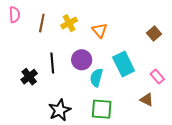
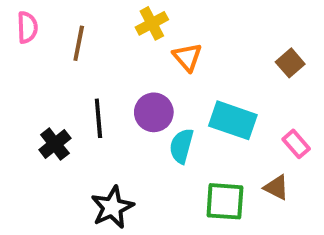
yellow cross: (69, 23) -> (152, 23), moved
cyan rectangle: (124, 64) -> (233, 120), turned -45
green square: (102, 109) -> (225, 201), moved

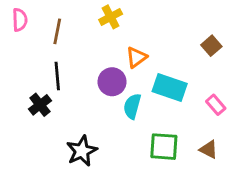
orange triangle: (187, 57) -> (137, 57), moved, turned 35
black line: (98, 118) -> (57, 76), moved
brown triangle: (276, 187) -> (209, 149), moved

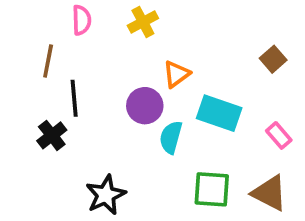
pink semicircle: (20, 20) -> (82, 20), moved
brown line: (57, 31) -> (48, 61), moved
brown triangle: (209, 149) -> (269, 193), size x1.5

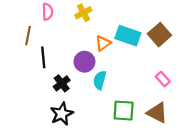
brown square: (273, 59) -> (159, 35), size x1.5
cyan rectangle: (219, 113) -> (128, 36), moved
black cross: (52, 135) -> (62, 83), moved

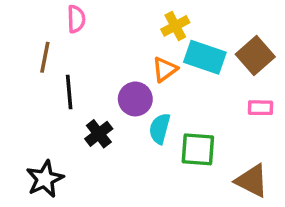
yellow cross: (83, 13) -> (175, 26), moved
pink rectangle: (163, 79) -> (260, 108), moved, turned -48
green square: (124, 111) -> (198, 149), moved
black star: (62, 114) -> (45, 179), moved

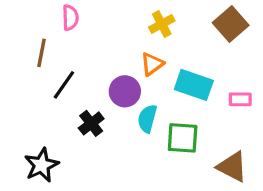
brown square: (255, 56) -> (231, 24), moved
cyan rectangle: (205, 57) -> (194, 85), moved
black line: (69, 92) -> (64, 85), turned 40

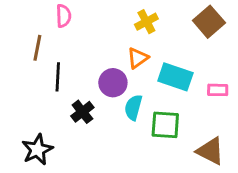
black line: (64, 85) -> (58, 77), turned -32

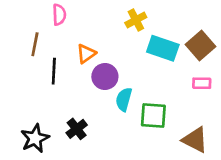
brown square: (209, 22) -> (200, 46), moved
orange triangle: (138, 58) -> (86, 54), moved
cyan rectangle: (175, 77) -> (163, 48), moved
black cross: (82, 112) -> (77, 129), moved

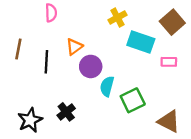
brown line: (35, 44) -> (18, 49), moved
brown square: (200, 46) -> (172, 22), moved
pink rectangle: (202, 83) -> (169, 62), moved
green square: (153, 116) -> (133, 100), turned -30

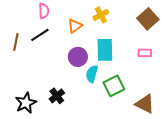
cyan rectangle: (141, 42) -> (105, 50), moved, turned 70
orange triangle: (74, 47) -> (75, 26), moved
black line: (46, 62) -> (40, 35), moved, turned 54

